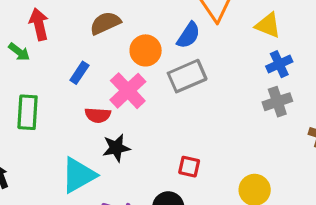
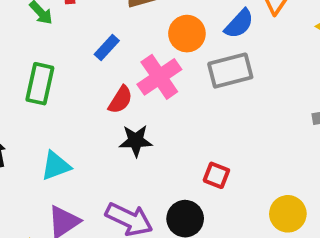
red semicircle: (98, 115) -> (120, 100), turned -70
cyan triangle: (79, 175) -> (56, 166), moved, size x0.7

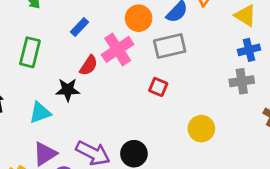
black star: (136, 141) -> (68, 90), moved
red square: (216, 175) -> (158, 87), moved
yellow circle: (288, 214) -> (201, 129), moved

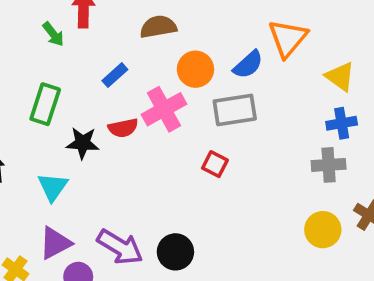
red semicircle: (89, 65) -> (123, 128), turned 40
black star: (68, 90) -> (83, 143), moved
cyan triangle: (40, 113) -> (53, 187), turned -40
yellow circle: (201, 129) -> (323, 230), moved

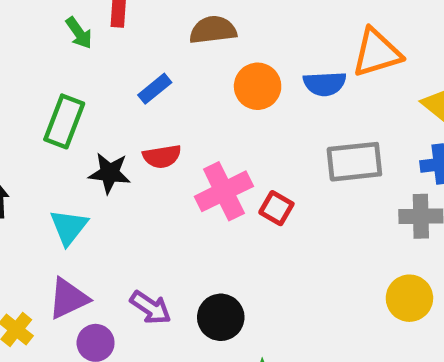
orange triangle: (288, 38) -> (377, 53), turned 30
blue semicircle: (248, 65) -> (325, 84), turned 36
pink cross: (164, 109) -> (224, 191), moved
gray rectangle: (235, 110) -> (354, 162), moved
purple arrow: (120, 247) -> (151, 308), size x0.7

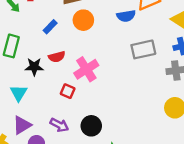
orange circle: (258, 86) -> (83, 20), moved
red square: (276, 208) -> (68, 91), moved

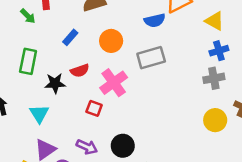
orange circle: (83, 20) -> (111, 41), moved
gray rectangle: (143, 49) -> (151, 58), moved

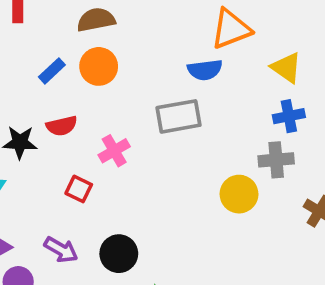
blue semicircle: (155, 20) -> (205, 70), moved
orange circle: (111, 41) -> (99, 66), moved
pink cross: (114, 83) -> (114, 151), size x0.7
yellow circle: (215, 120) -> (239, 194), moved

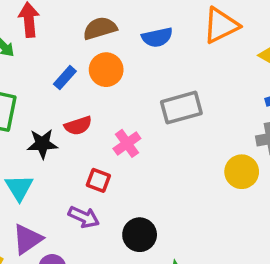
blue semicircle: (205, 70) -> (157, 37), moved
purple arrow: (61, 250) -> (84, 217), moved

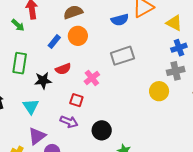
blue semicircle: (157, 37) -> (120, 20), moved

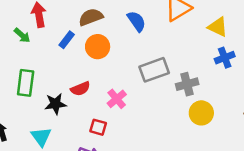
blue semicircle: (120, 20) -> (137, 21), moved, turned -108
blue rectangle: (54, 42) -> (67, 40), moved
gray cross: (176, 71) -> (187, 84), moved

